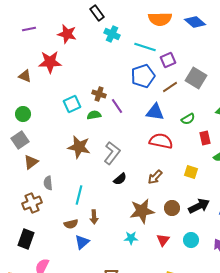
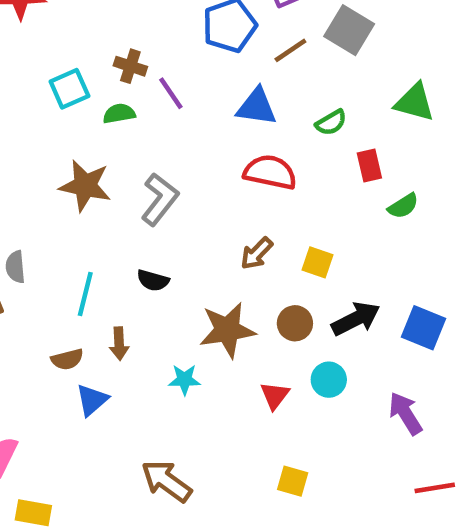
yellow square: (191, 172) -> (318, 262), moved
black semicircle: (120, 179) -> (153, 280), moved, turned 56
cyan star: (131, 238) -> (184, 380), moved
cyan circle: (191, 240) -> (329, 380), moved

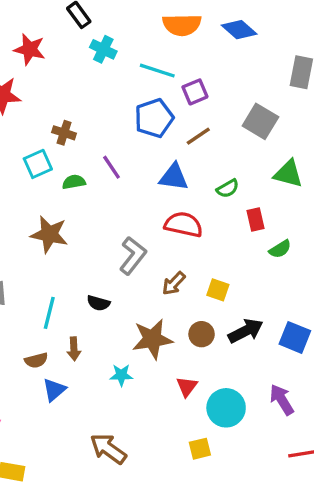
gray square: (349, 30) -> (260, 121), moved
brown cross: (130, 66) -> (64, 133), moved
gray L-shape: (160, 199) -> (133, 256), moved
cyan circle: (329, 380) -> (226, 408), moved, size x1.5
yellow square: (293, 481) -> (200, 449), turned -30

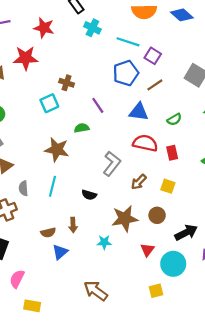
purple square: (195, 92) -> (153, 56), turned -35
green semicircle: (74, 182) -> (82, 128), moved
red rectangle: (256, 220) -> (172, 153), moved
cyan line: (49, 313) -> (53, 186), moved
black arrow: (246, 331) -> (186, 233), moved

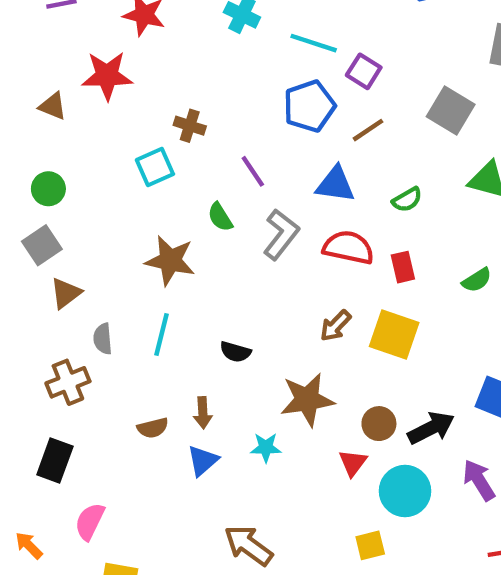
green semicircle: (82, 128) -> (220, 217), turned -112
gray L-shape: (112, 164) -> (281, 234), moved
yellow square: (168, 186) -> (394, 334), size x1.6
brown circle: (157, 215) -> (379, 424), moved
blue triangle: (60, 252) -> (203, 461), moved

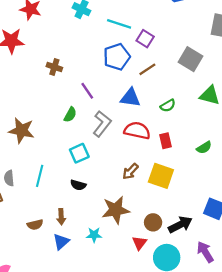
cyan square: (155, 167) -> (79, 153), moved
green semicircle: (220, 217) -> (70, 115), turned -119
brown star: (170, 261) -> (21, 131), moved

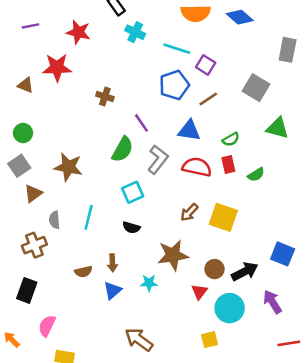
green semicircle: (70, 115) -> (123, 149), size x1.5
red rectangle: (166, 141) -> (228, 164), moved
green semicircle: (204, 148) -> (256, 175), moved

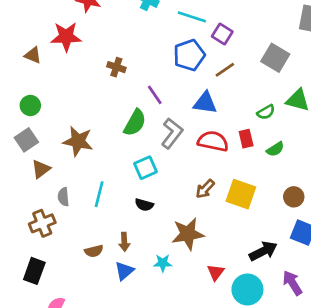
green semicircle: (231, 139) -> (266, 112), moved
brown circle: (214, 269) -> (294, 197), moved

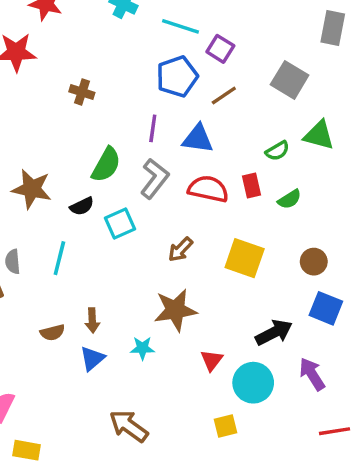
purple line: (155, 95) -> (153, 128), moved, turned 42
brown arrow: (205, 189) -> (181, 249), moved
black semicircle: (144, 205) -> (82, 206), moved, turned -42

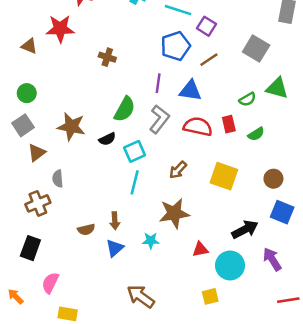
cyan line: (59, 258) -> (135, 182), moved
red triangle: (212, 360) -> (200, 249), turned 42

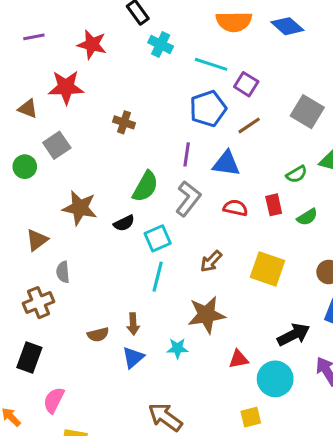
gray square: (23, 125) -> (57, 145), moved
red semicircle: (198, 127) -> (235, 208), size x0.7

